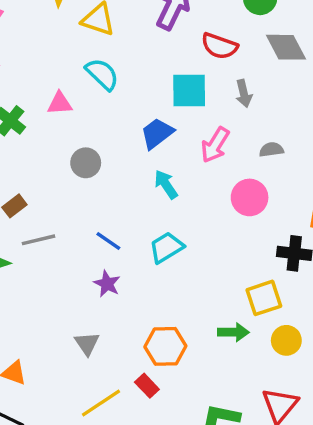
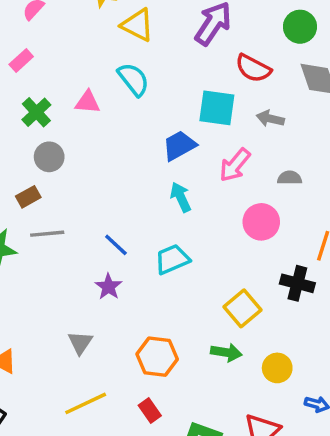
gray arrow: (244, 94) -> (270, 119), turned 108
gray circle: (86, 163) -> (49, 157), moved
yellow square: (264, 298) -> (243, 308), moved, turned -30
red rectangle: (147, 386) -> (150, 410), moved

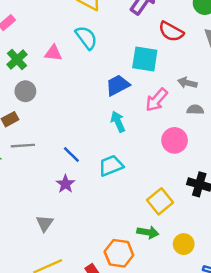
gray arrow: (270, 119) -> (187, 83), moved
orange hexagon: (157, 357) -> (119, 253), moved

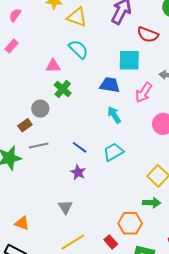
green cross: (17, 59) -> (63, 89), moved
blue trapezoid: (118, 85) -> (110, 85), turned 45
gray circle: (25, 91) -> (40, 109), moved

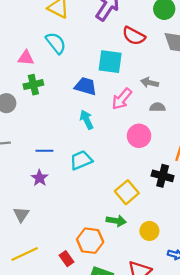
green cross: (63, 89) -> (33, 85), turned 30
blue line: (80, 147) -> (44, 151), turned -42

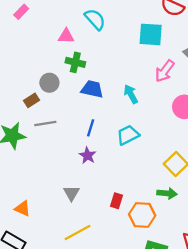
green cross: (33, 85) -> (75, 62), turned 30
blue trapezoid: (86, 86) -> (92, 89), moved
blue line: (44, 151) -> (91, 128), turned -70
red rectangle: (66, 259) -> (116, 201), moved, turned 56

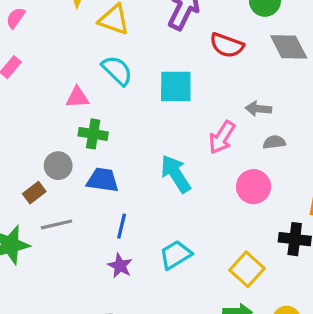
cyan square: (151, 34) -> (176, 86), moved
blue trapezoid: (92, 89) -> (103, 180), moved
cyan arrow: (131, 94) -> (176, 174), size x1.4
cyan trapezoid: (128, 135) -> (176, 255), moved

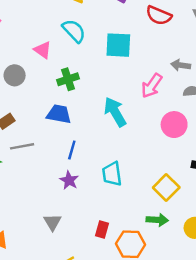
pink triangle: (77, 97) -> (43, 50), turned 36
green cross: (93, 134) -> (68, 79), moved, turned -30
gray circle: (58, 166) -> (15, 75), moved
cyan trapezoid: (176, 255) -> (112, 174), turned -70

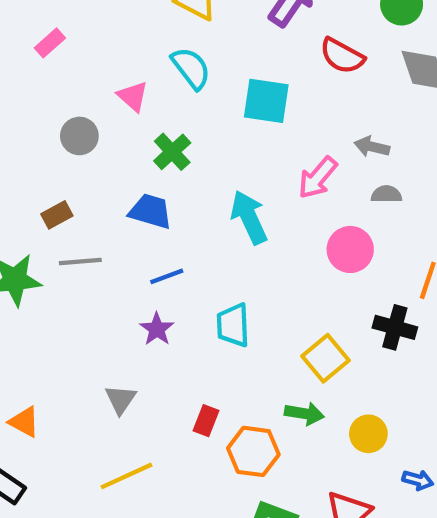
green cross: (68, 79) -> (172, 152), turned -30
blue line: (72, 150) -> (167, 276), turned 48

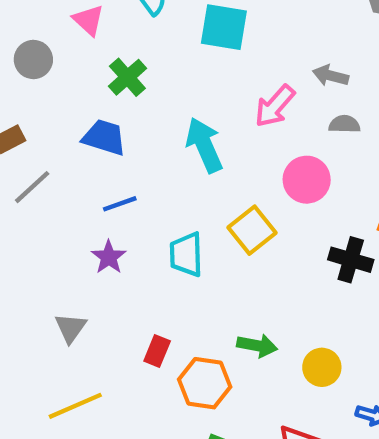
gray line: (80, 262) -> (32, 187), turned -39
yellow square: (325, 358) -> (252, 230), moved

